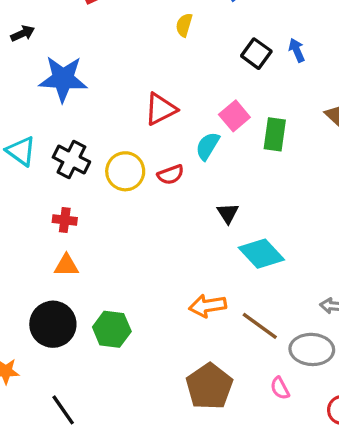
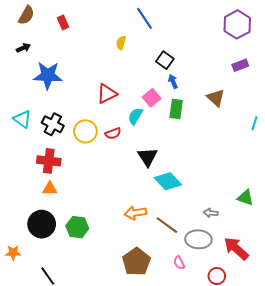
blue arrow: (297, 50) -> (173, 81), moved
black triangle: (228, 213) -> (148, 157), size x1.5
red cross: (65, 220) -> (49, 161), size x1.6

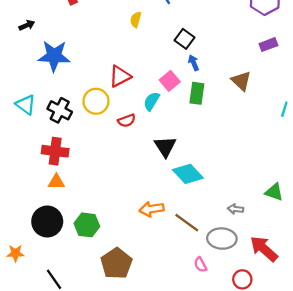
yellow circle: (85, 131) -> (96, 101), moved
brown pentagon: (136, 262) -> (116, 263), moved

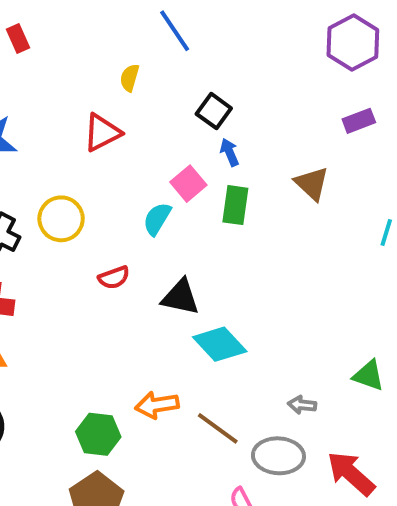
red triangle: (120, 76) -> (102, 133), moved
red semicircle: (127, 121) -> (114, 278), moved
black triangle: (165, 147) -> (181, 297), turned -45
green hexagon: (87, 225) -> (98, 434), moved

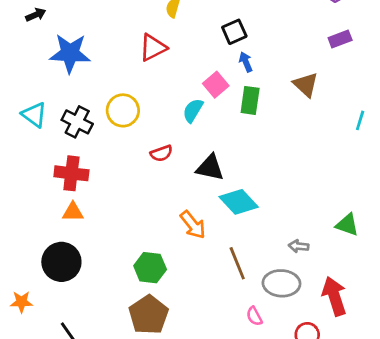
black square: (214, 111) -> (234, 32), turned 30
orange arrow: (157, 405) -> (193, 225), moved, turned -120
brown line: (218, 428) -> (237, 263), turned 32
red arrow: (351, 473) -> (334, 296), turned 30

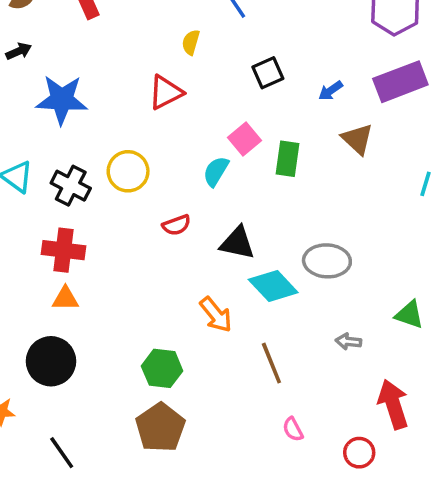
purple rectangle: (340, 39) -> (400, 82), size x1.8
blue arrow: (246, 62) -> (331, 91), moved, turned -102
gray ellipse: (281, 283) -> (327, 261), moved

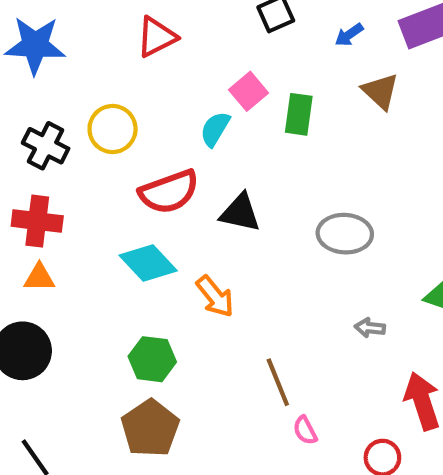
red semicircle: (176, 225) -> (169, 192), size x1.8
cyan diamond: (273, 286) -> (148, 263), moved
brown line: (271, 363) -> (278, 382), moved

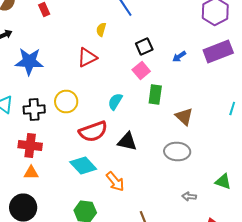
pink square: (249, 91) -> (141, 70), moved
brown triangle: (380, 91) -> (184, 116), moved
black cross: (46, 146) -> (34, 110), turned -30

